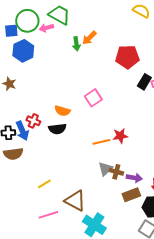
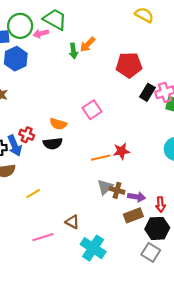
yellow line: (44, 184) -> (33, 194), moved
brown triangle: (75, 201) -> (72, 222), size x0.6

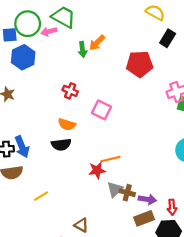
black rectangle: (147, 92) -> (168, 38), moved
pink square: (92, 110) -> (101, 110), turned -30
red cross: (27, 135) -> (70, 91), moved
red star: (121, 151) -> (97, 170), moved

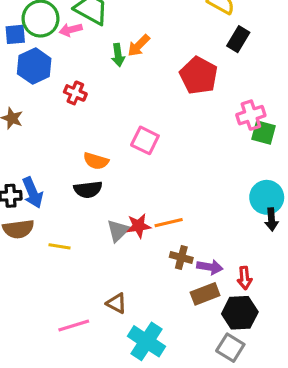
red pentagon: (140, 64) -> (199, 76), turned 30
red cross: (70, 91) -> (75, 93), moved
orange line: (110, 159) -> (169, 223), moved
gray triangle: (115, 189) -> (118, 231), moved
yellow line: (41, 196) -> (60, 246), moved, turned 40

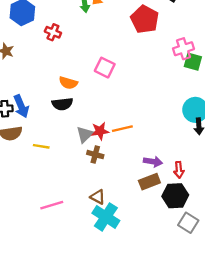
brown cross: (181, 257) -> (95, 155), moved
brown triangle: (116, 303) -> (98, 197), moved
gray square: (230, 348) -> (188, 223), moved

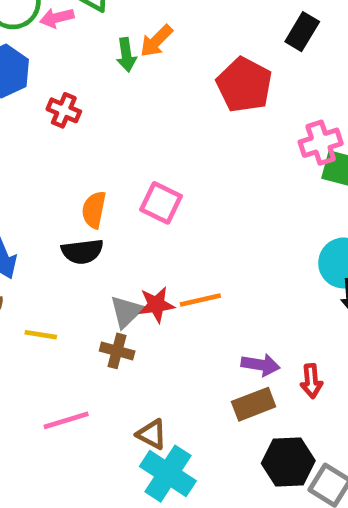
pink square: (105, 68) -> (161, 203), moved
orange semicircle: (68, 83) -> (94, 210), turned 84
brown cross: (95, 155) -> (117, 351), moved
black hexagon: (175, 196) -> (288, 462), moved
pink line: (52, 205) -> (66, 420), moved

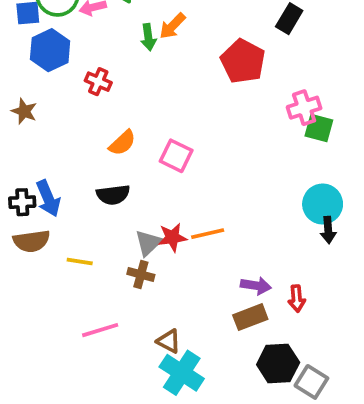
orange semicircle: (94, 210) -> (122, 143), moved, turned -144

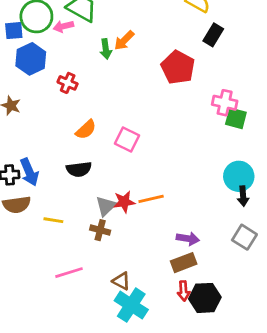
pink cross: (304, 108) -> (225, 103), turned 30
red arrow: (297, 299) -> (184, 291), moved
gray square: (311, 382) -> (244, 237), moved

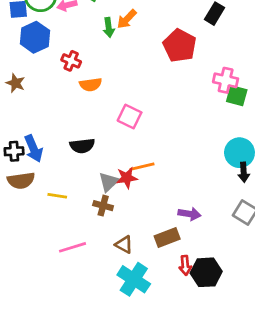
orange semicircle: (86, 130) -> (91, 84), moved, turned 35
orange line: (151, 199) -> (142, 167), moved
brown rectangle: (184, 263) -> (167, 238), moved
brown triangle: (121, 281) -> (124, 245), moved

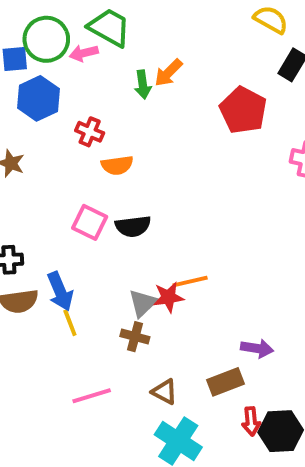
pink square: (130, 117) -> (90, 222), moved
black semicircle: (82, 146) -> (133, 226), moved
blue arrow: (34, 149) -> (60, 291), moved
yellow line: (57, 196) -> (70, 323), turned 60

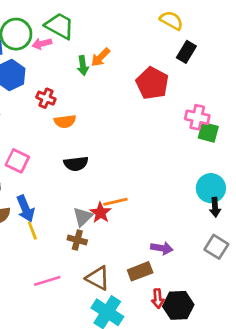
pink square: (90, 222) -> (17, 161), moved
red star: (168, 297) -> (100, 213), turned -30
brown triangle: (164, 392) -> (98, 278), size x1.4

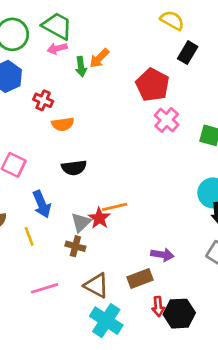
pink arrow: (42, 44) -> (57, 48), moved
pink cross: (197, 117) -> (167, 120), moved, turned 30
blue arrow: (25, 209) -> (42, 204), moved

